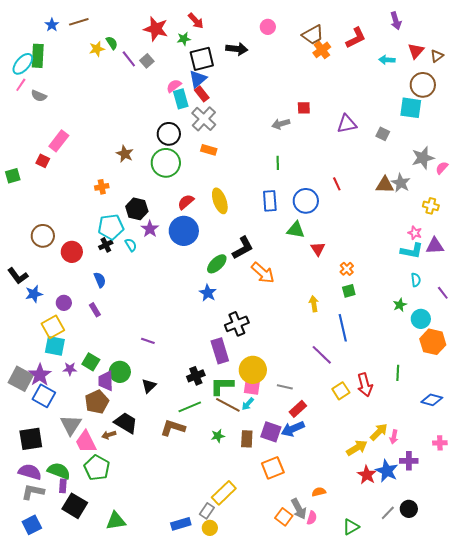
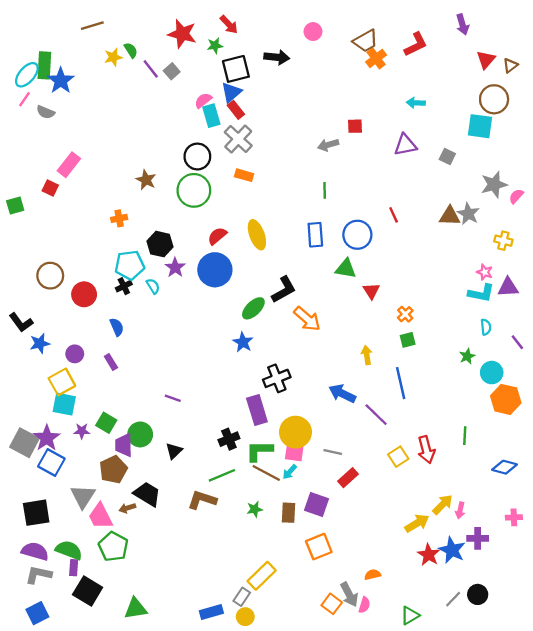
blue star: (52, 25) -> (61, 81), moved, size x1.6
cyan arrow: (387, 60) -> (416, 103), moved
blue arrow: (293, 429) -> (342, 394), moved, turned 50

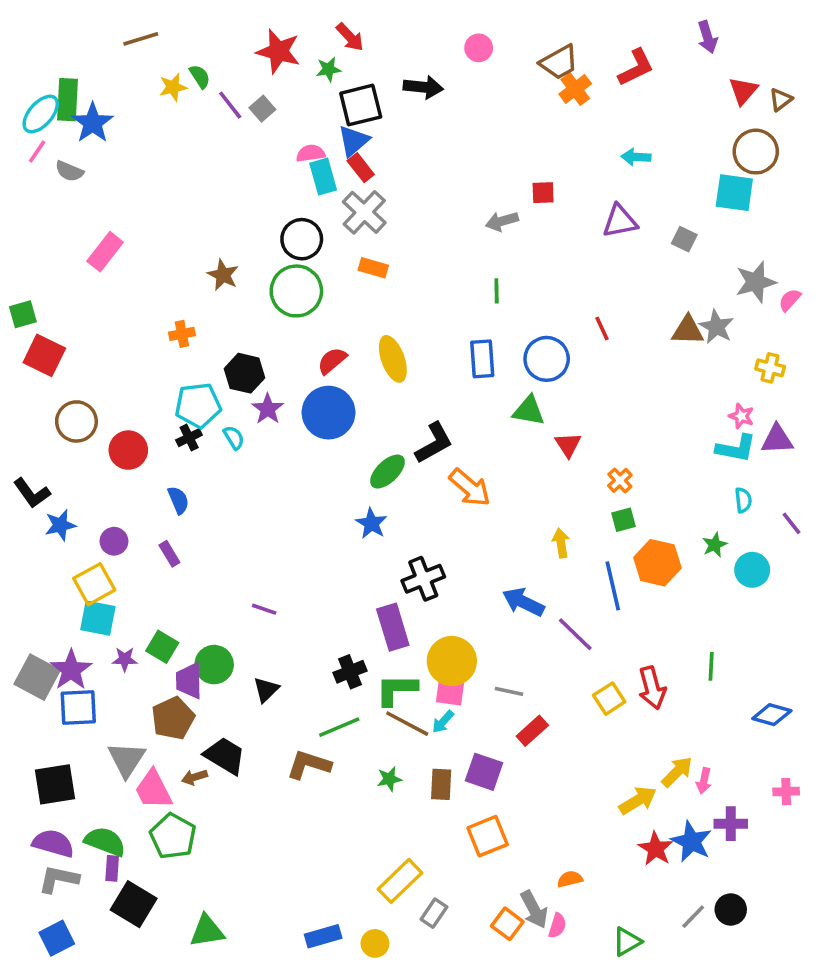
pink semicircle: (203, 100) -> (311, 153), turned 30
red square: (50, 188) -> (44, 355), moved, size x1.6
orange hexagon: (506, 399) -> (657, 563), moved
blue square: (51, 462) -> (78, 707), turned -32
gray rectangle: (242, 597) -> (434, 913), moved

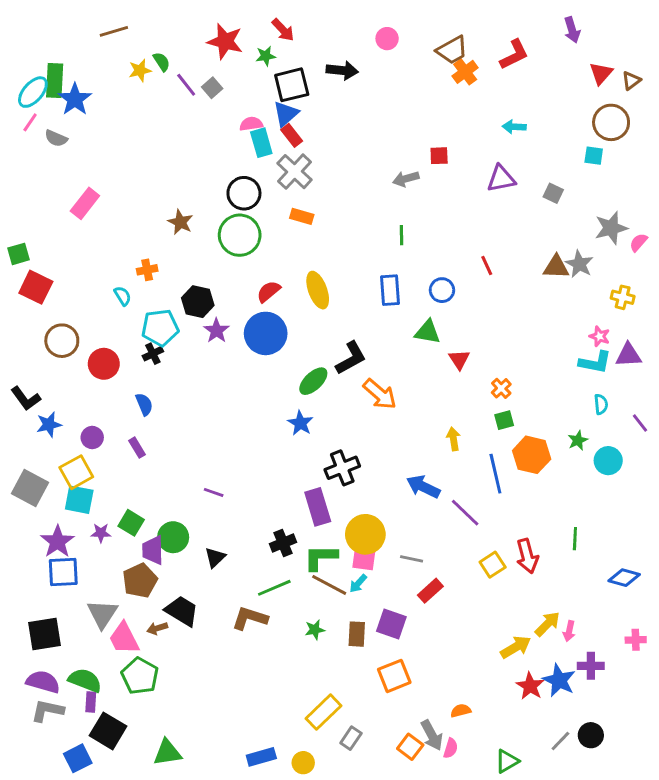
cyan square: (734, 193) -> (594, 156), size x0.6
blue circle: (547, 359) -> (442, 290), size x0.7
cyan semicircle: (234, 438) -> (123, 296), moved
gray square: (37, 677) -> (30, 488), moved
blue square: (57, 938) -> (78, 758), moved

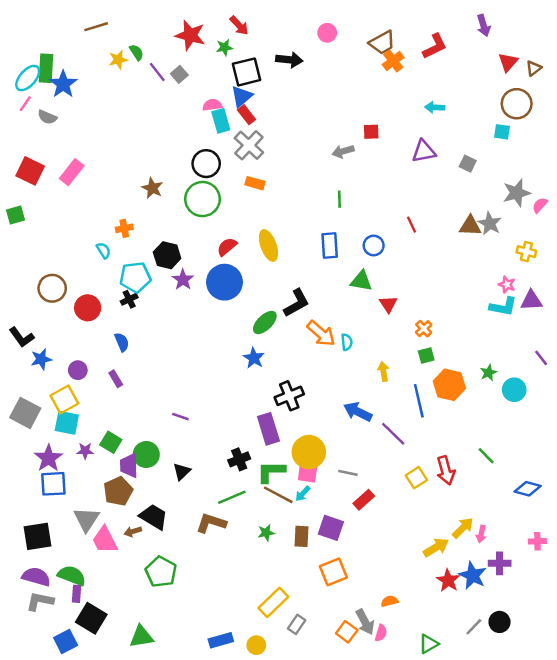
red square: (36, 287) -> (30, 171), moved
cyan semicircle: (601, 404) -> (347, 342), moved
green line: (575, 539) -> (486, 456), turned -48
green pentagon: (140, 676) -> (161, 572), moved

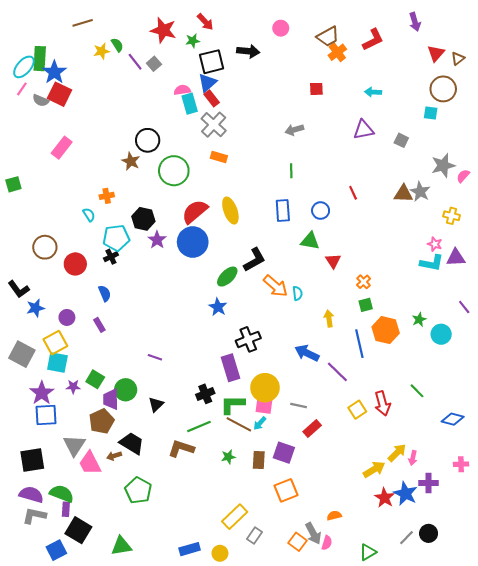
red square: (371, 132) -> (316, 89), moved
black circle: (206, 164) -> (148, 140), moved
red square: (30, 171) -> (60, 94), moved
red semicircle: (227, 247) -> (195, 212), size x1.5

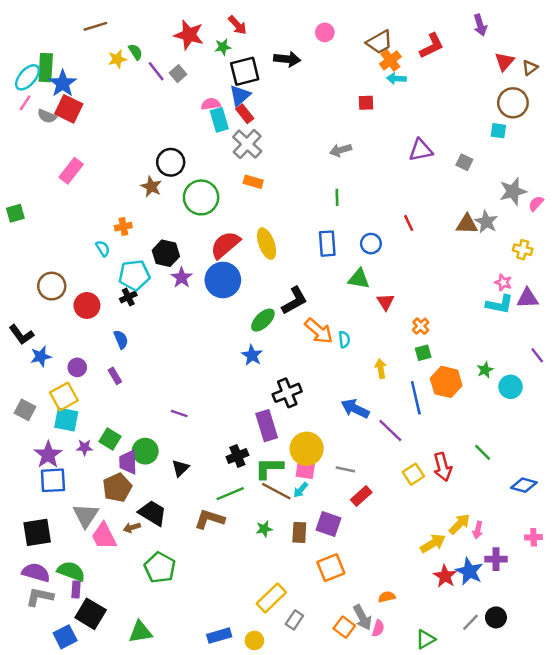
cyan arrow: (373, 92) -> (396, 79), moved
gray square: (22, 354) -> (25, 410), size x0.7

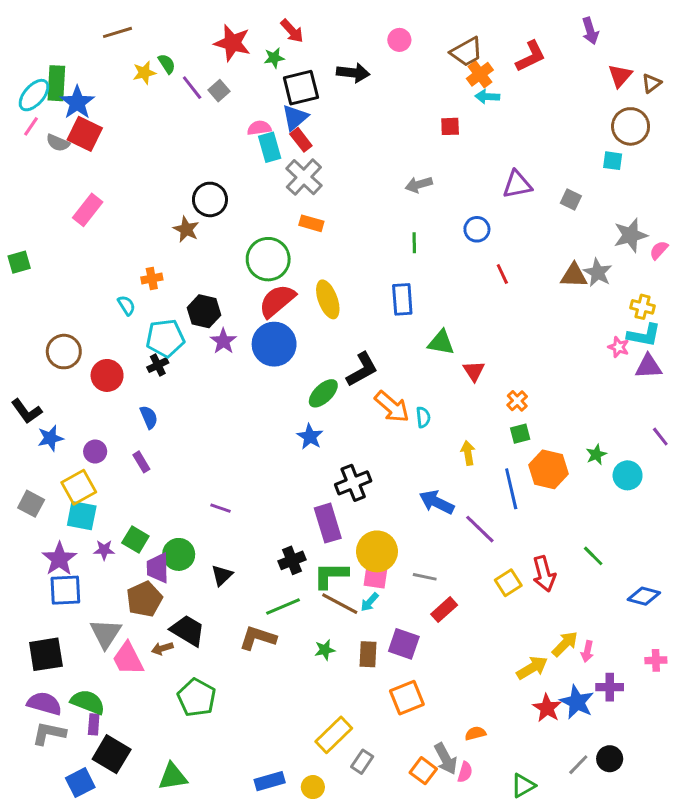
green circle: (201, 197) -> (268, 259), moved
blue circle: (371, 244) -> (477, 229), moved
cyan L-shape: (500, 304) -> (644, 335), moved

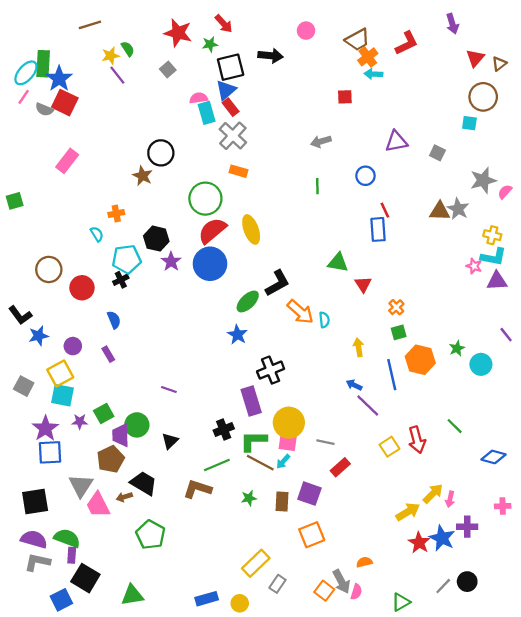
purple line: (192, 88) -> (117, 75), moved
blue rectangle: (402, 299) -> (378, 229), moved
blue arrow: (437, 502) -> (354, 385), moved, size x0.6
green square: (135, 539) -> (104, 414), turned 30

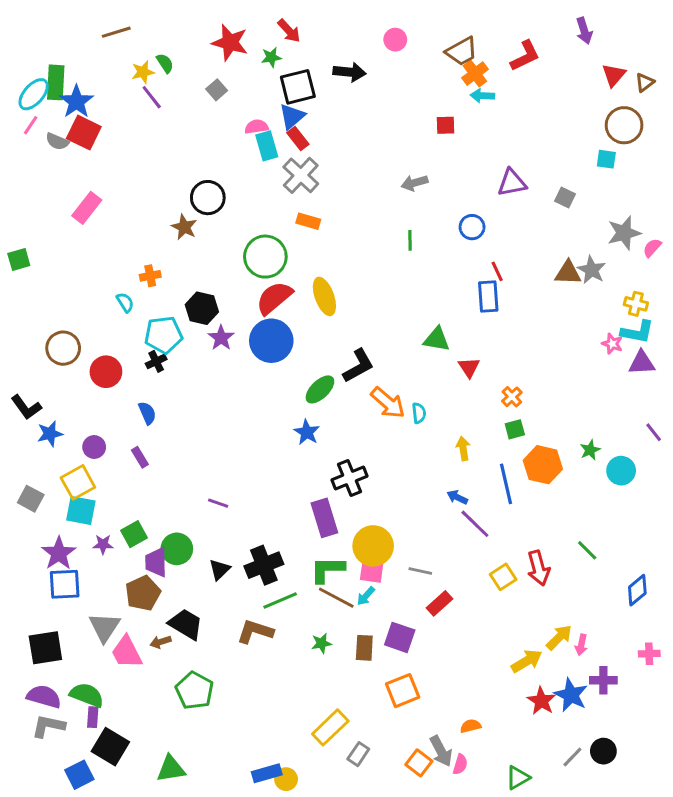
black cross: (224, 430) -> (264, 565), moved, size x1.4
blue diamond: (493, 457) -> (637, 590), turned -55
yellow circle: (240, 603) -> (286, 779), moved

